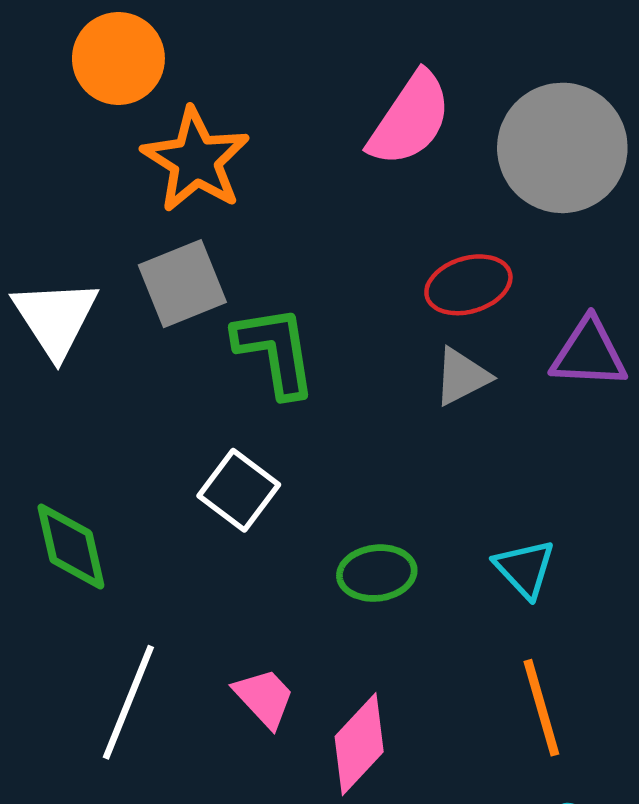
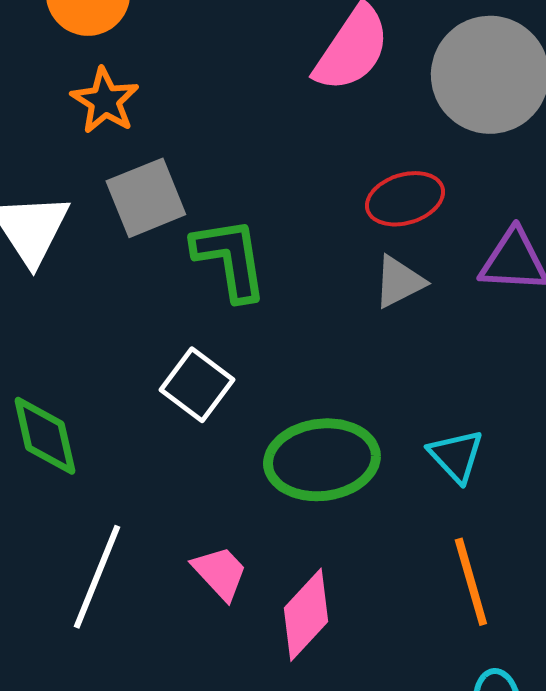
orange star: (196, 160) -> (105, 101), moved, size x0.7
green ellipse: (377, 573) -> (322, 460), size x1.6

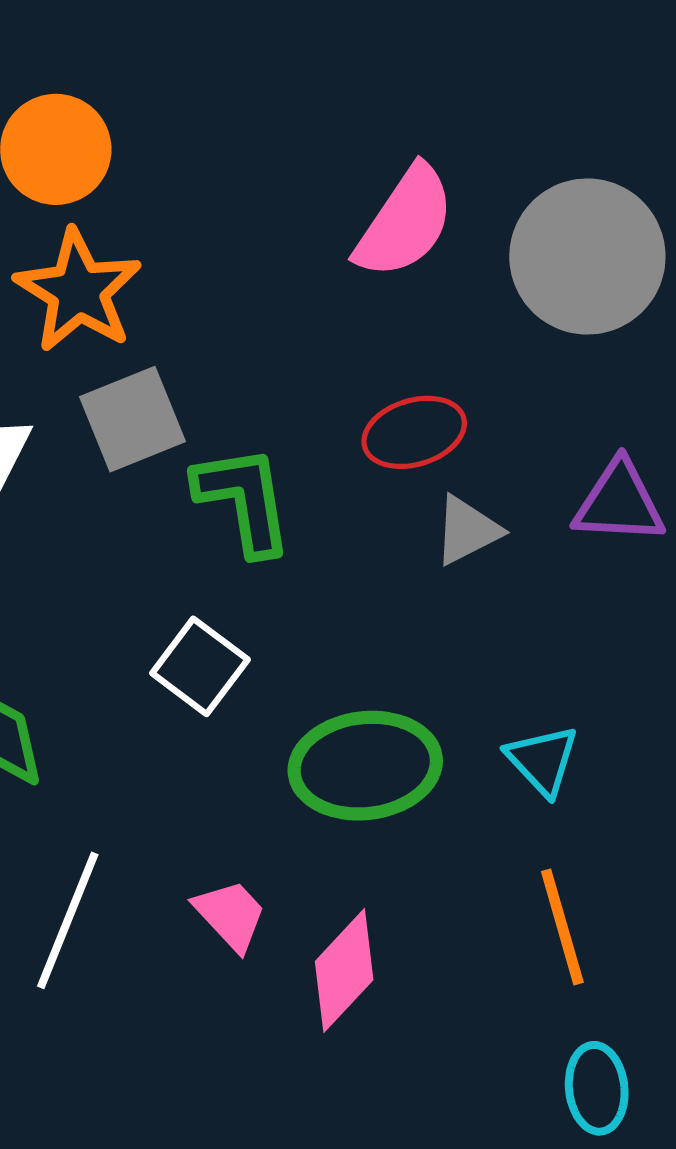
orange star: (105, 101) -> (78, 291), size x1.4
red ellipse: (405, 199) -> (414, 432), moved

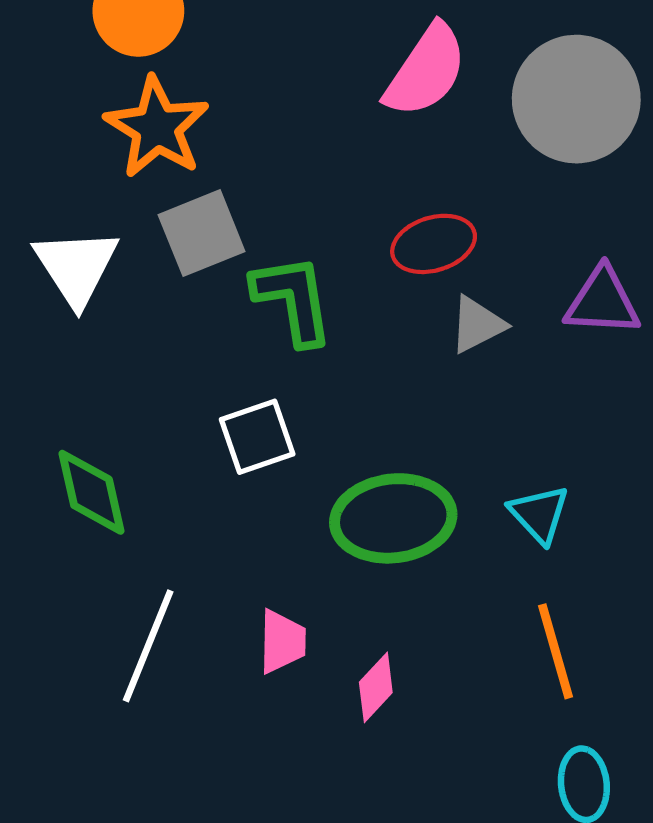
white square: (200, 666) -> (257, 437), turned 34
pink trapezoid: (230, 915) -> (282, 642), turned 44
pink diamond: (344, 971) -> (376, 687), size x0.7

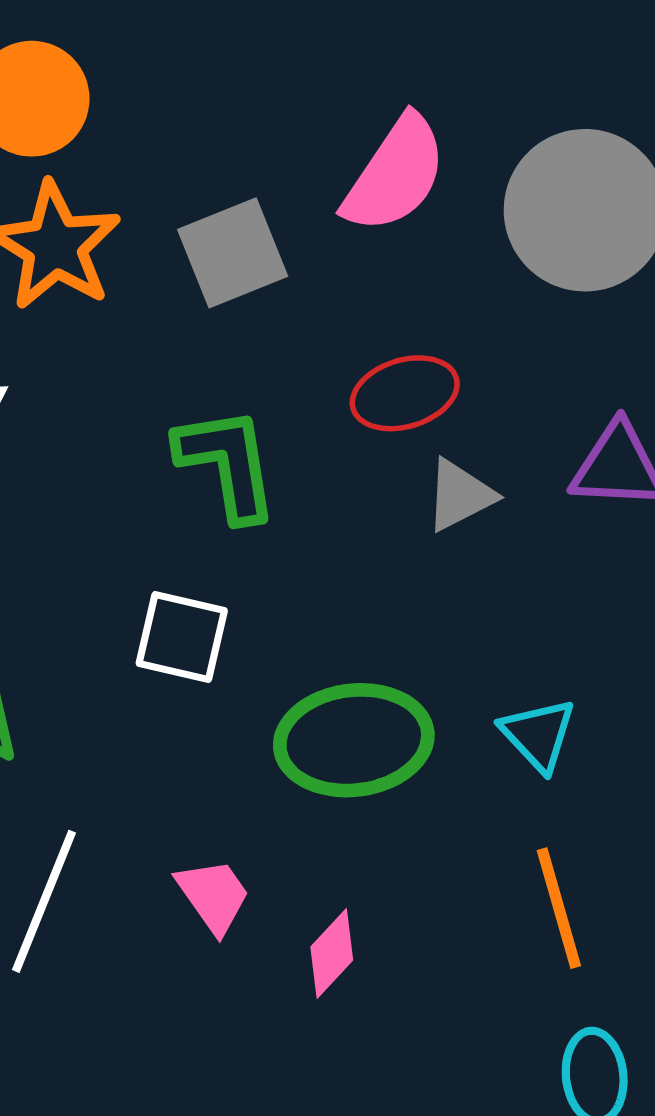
gray square: (202, 233) -> (233, 253), moved
white square: (257, 437) -> (182, 637), turned 32
pink trapezoid: (282, 642) -> (213, 896), turned -36

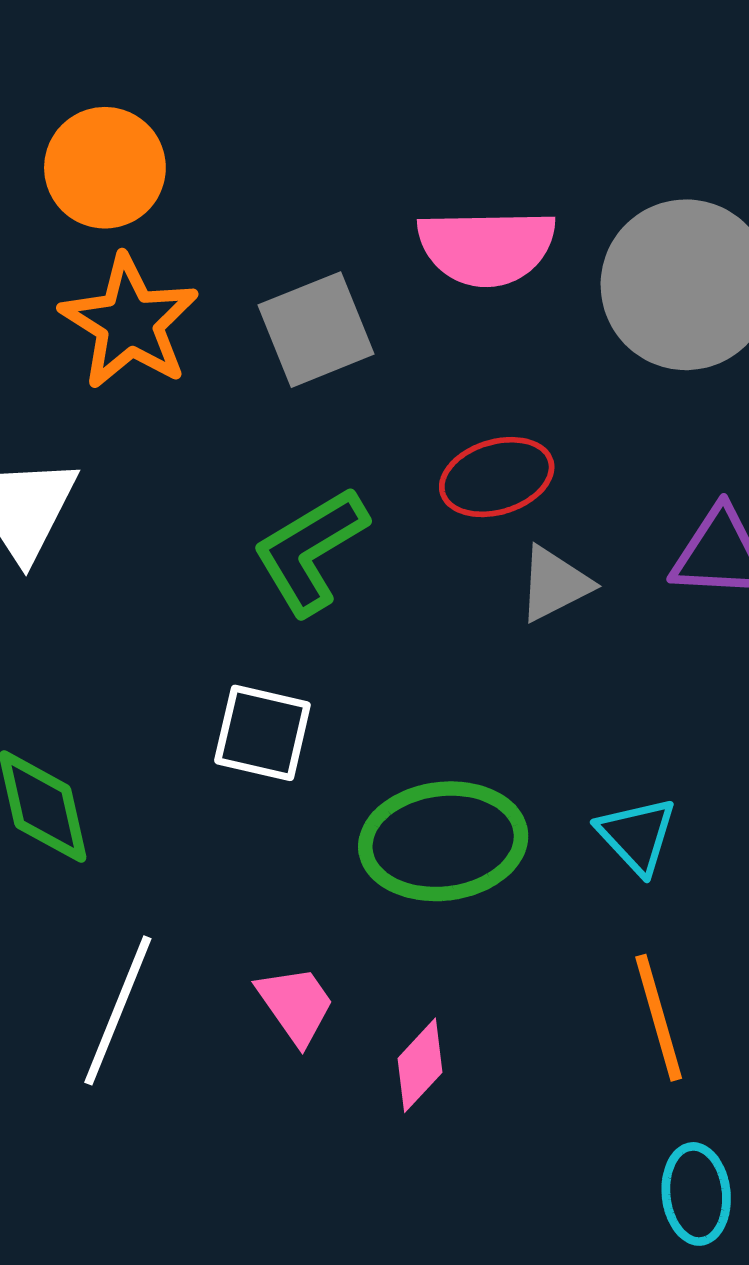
pink semicircle: (395, 174) -> (487, 247), turned 55
green L-shape: (227, 463) -> (310, 551), turned -112

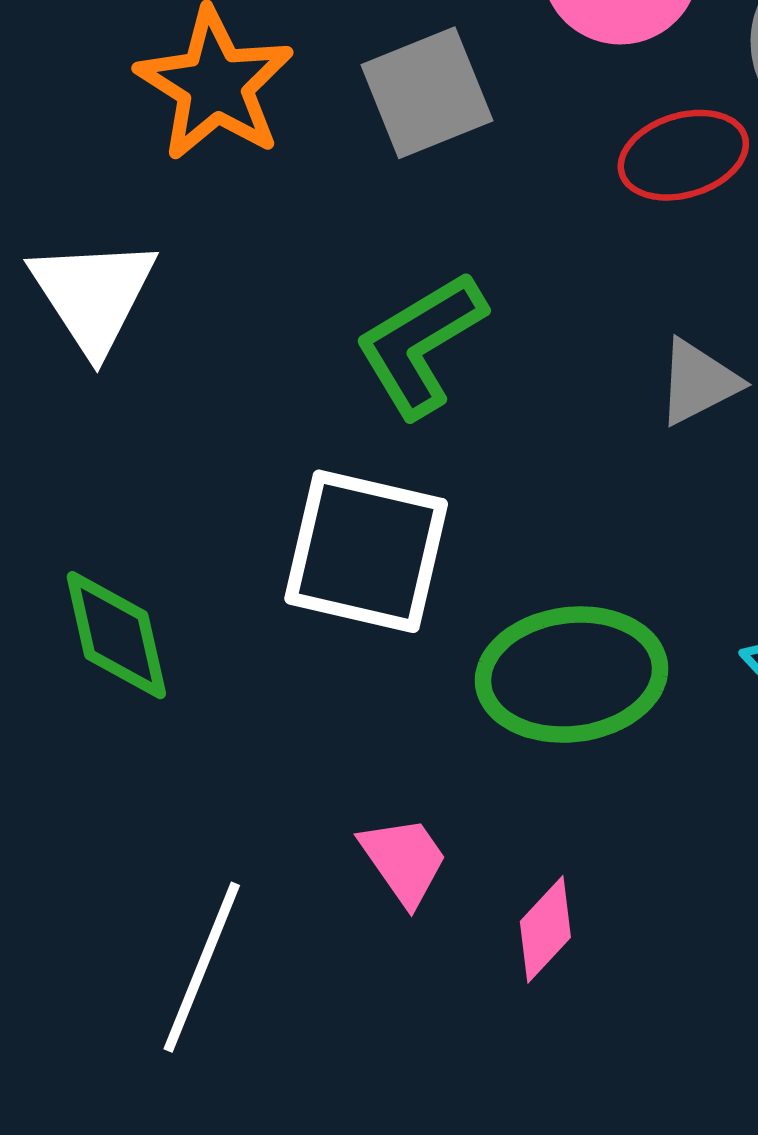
red ellipse: (497, 477) -> (683, 155), moved
white square: (262, 733) -> (366, 551), size x1.5
white line: (118, 1010) -> (202, 967), moved

